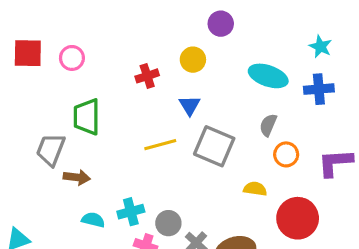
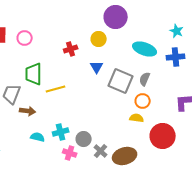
purple circle: (221, 24) -> (116, 17), size x1.5
yellow line: (160, 145) -> (56, 89), moved
gray square: (214, 146) -> (121, 81), moved
orange circle: (286, 154) -> (143, 101), moved

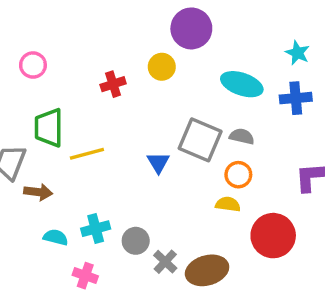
blue triangle: (97, 67) -> (158, 162), moved
gray semicircle: (145, 79) -> (242, 136), turned 80
pink cross: (70, 153) -> (85, 276), moved

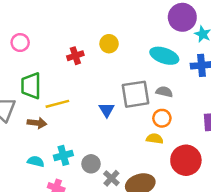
purple circle: (191, 28) -> (182, 17), moved
gray square: (200, 140) -> (135, 94), turned -32
brown arrow: (38, 192) -> (37, 123), moved

